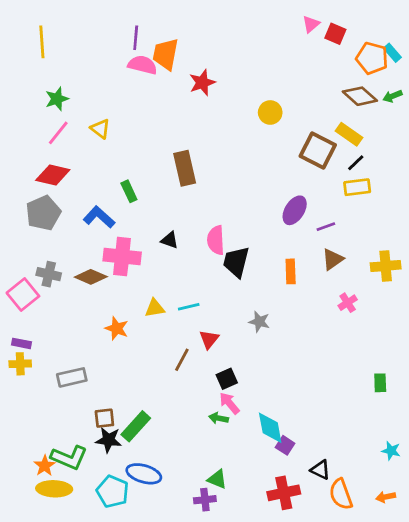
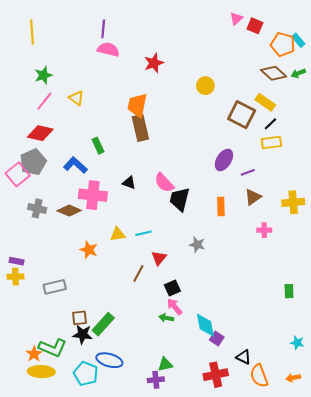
orange trapezoid: (166, 54) -> (137, 105), moved
pink semicircle: (216, 240) -> (164, 183), turned -40
pink square: (23, 295) -> (18, 174), moved
pink cross: (348, 303) -> (264, 230), turned 32
green triangle: (217, 479) -> (165, 364), turned -35

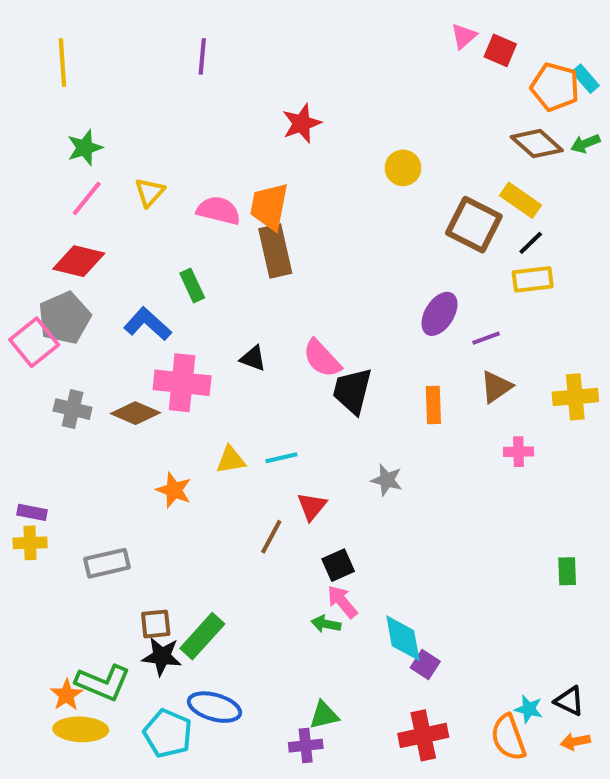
pink semicircle: (108, 50) -> (219, 210), moved
yellow triangle: (76, 98) -> (150, 192), turned 35
cyan star: (297, 343) -> (529, 709), moved
black triangle: (244, 357) -> (569, 701), moved

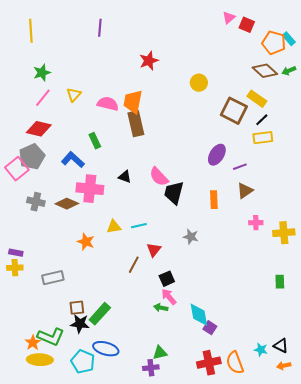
yellow cross: (575, 397) -> (284, 233), moved
orange semicircle: (508, 737) -> (235, 363), moved

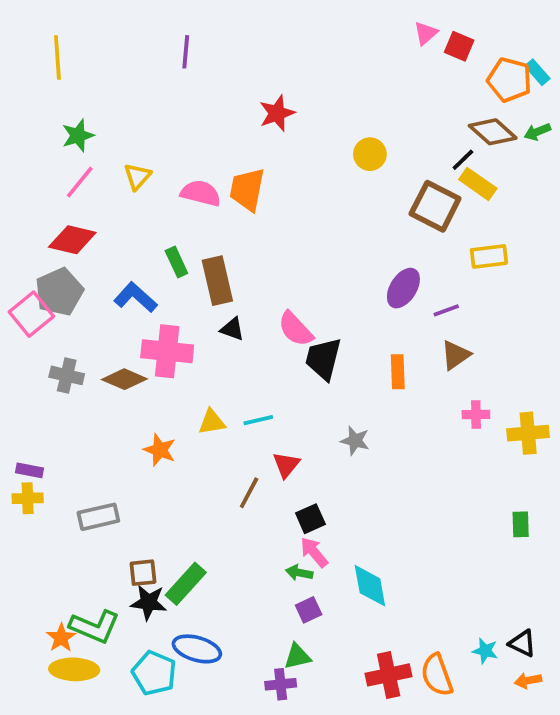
black line: (262, 120) -> (463, 160), moved
brown rectangle: (136, 124) -> (217, 281), moved
purple square: (210, 328) -> (309, 610), moved, turned 32

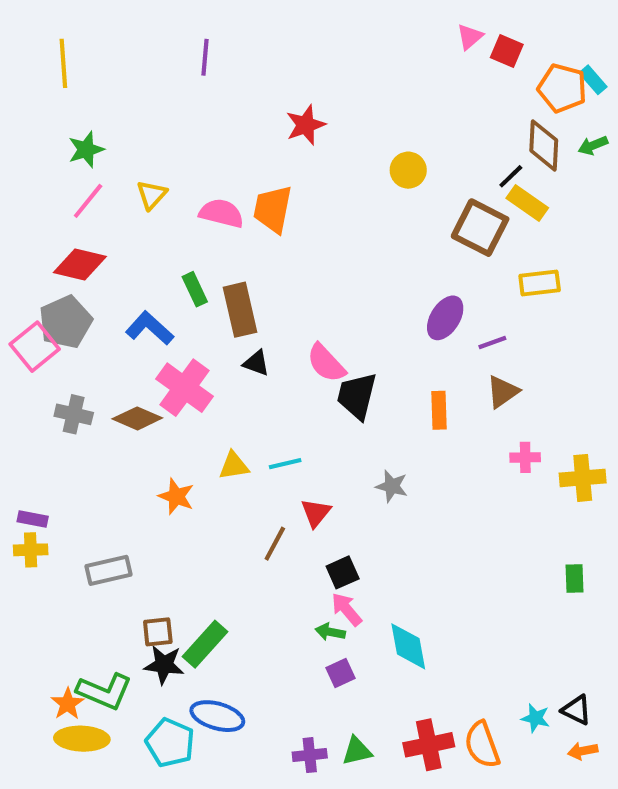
brown diamond: (493, 132) -> (544, 145), turned 51
pink cross: (167, 351) -> (185, 388), turned 30
green triangle: (297, 656) -> (357, 751), moved

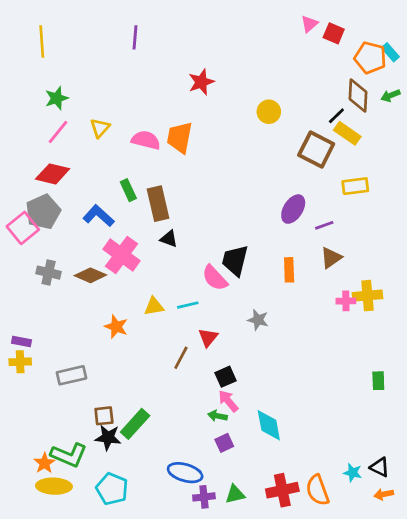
pink semicircle: (326, 363) -> (215, 278), moved
yellow cross: (583, 478) -> (368, 296), moved
blue ellipse: (217, 716) -> (185, 473), moved

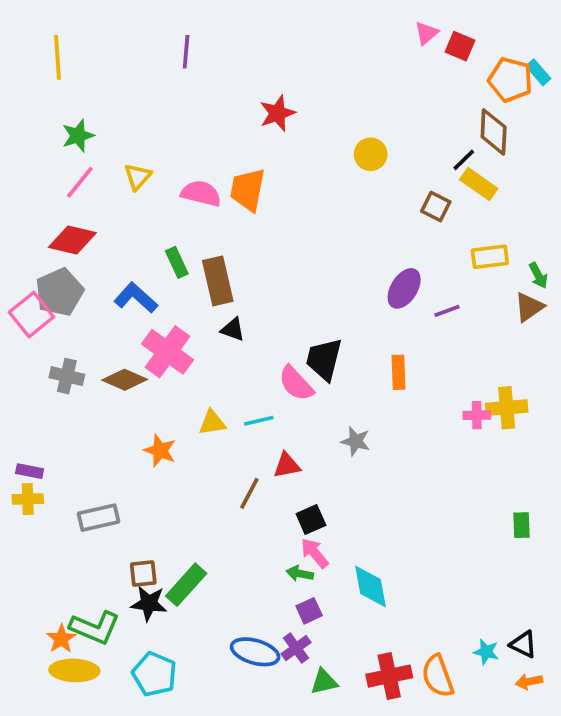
green arrow: (390, 96) -> (538, 275), moved, turned -96
brown square: (316, 150) -> (436, 206), size x0.6
brown triangle: (331, 258) -> (529, 307), moved
red triangle: (208, 337) -> (287, 465), turned 40
purple cross: (204, 497) -> (296, 648), moved, turned -30

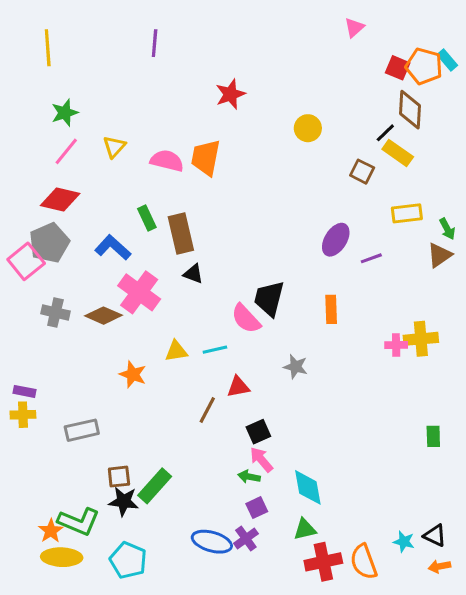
red square: (460, 46) -> (398, 68), moved
green triangle: (324, 682) -> (305, 529), moved

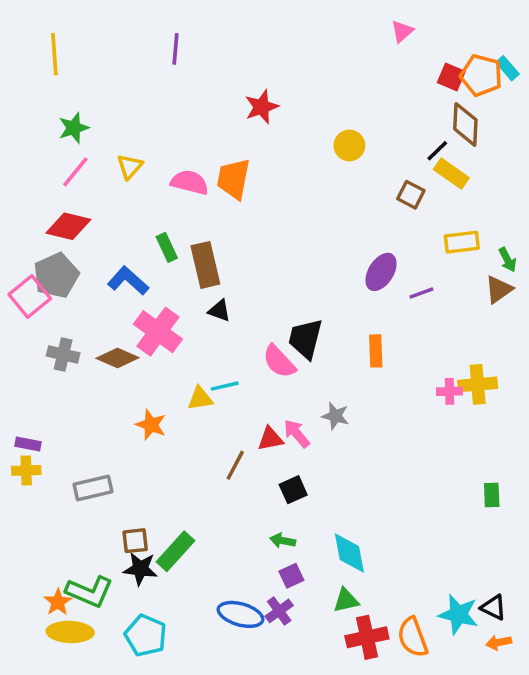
cyan line: (215, 350) -> (225, 386), moved
pink arrow: (261, 460) -> (297, 434), moved
cyan star: (404, 542) -> (458, 614), size x1.6

